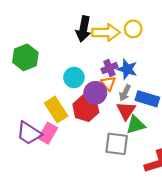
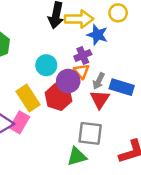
yellow circle: (133, 29) -> (118, 13), moved
blue star: (127, 69) -> (97, 35), moved
green triangle: (136, 125) -> (77, 156), moved

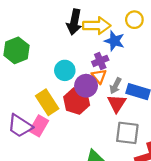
gray square: (90, 133) -> (127, 133), moved

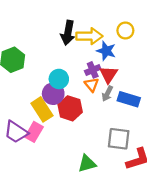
purple circle: (86, 86) -> (53, 94), moved
red triangle: (117, 103) -> (108, 74), moved

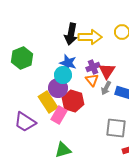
blue star: (106, 51) -> (68, 63), moved
pink rectangle: (34, 132) -> (59, 115), moved
green triangle: (87, 164) -> (63, 150), moved

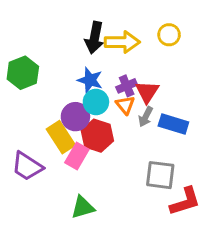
cyan circle: (63, 75) -> (96, 102), moved

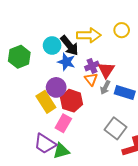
black arrow: (94, 38) -> (69, 45), moved, turned -50
cyan circle: (96, 102) -> (52, 45), moved
pink rectangle: (77, 156) -> (63, 123), moved
purple trapezoid: (27, 166) -> (45, 144), moved
gray square: (160, 175) -> (115, 128), turned 30

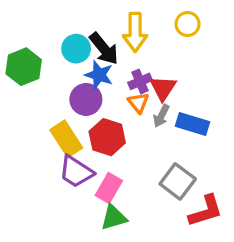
yellow arrow: (89, 35) -> (135, 32), turned 90
purple circle: (56, 87) -> (86, 99), moved
pink rectangle: (63, 123) -> (109, 188), moved
purple trapezoid: (45, 144) -> (76, 172), moved
green triangle: (61, 151) -> (114, 217), moved

